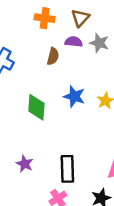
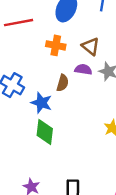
brown triangle: (80, 18) -> (90, 46), turned -36
blue star: (74, 96) -> (41, 103), moved

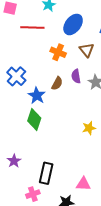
brown triangle: (90, 46) -> (87, 50), moved
purple semicircle: (83, 69) -> (76, 76), turned -120

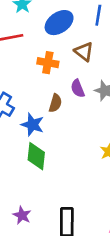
blue ellipse: (73, 24) -> (59, 23), turned 30

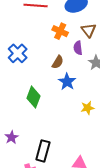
purple semicircle: (78, 88) -> (78, 48), moved
blue star: (32, 125) -> (67, 82), moved

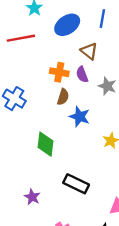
orange cross: (60, 31) -> (59, 72), moved
black rectangle: (43, 151) -> (76, 184), moved, turned -65

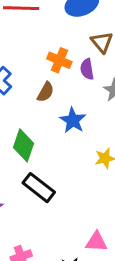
brown semicircle: (63, 97) -> (46, 92), moved
black rectangle: (76, 184) -> (39, 188), moved

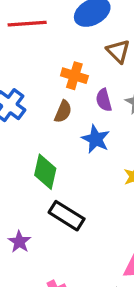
purple semicircle: (87, 69) -> (104, 100), moved

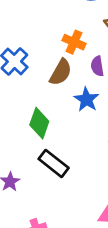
brown semicircle: (63, 112) -> (61, 72), size x1.4

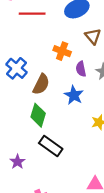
brown semicircle: (61, 72) -> (41, 84), moved

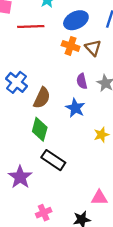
orange cross: (62, 51) -> (71, 46), moved
purple star: (17, 162) -> (20, 177), size x1.5

